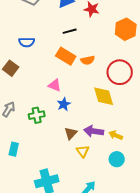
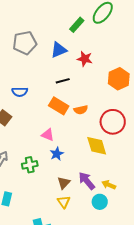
purple arrow: (94, 131) -> (87, 181), turned 42
yellow triangle: (83, 151) -> (64, 202), moved
cyan circle: (117, 159) -> (100, 202), moved

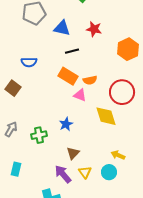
blue triangle: (59, 50) -> (62, 28), moved, turned 36
pink triangle: (48, 135) -> (80, 95), moved
purple arrow: (87, 181) -> (63, 174), moved
yellow triangle: (64, 202) -> (85, 172), moved

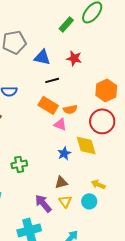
orange hexagon: (128, 49) -> (106, 90), moved
blue star: (66, 124) -> (64, 153), moved
brown triangle: (73, 153) -> (61, 182), moved, turned 32

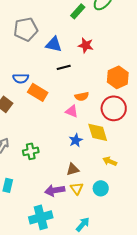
orange rectangle: (48, 105) -> (38, 92), moved
yellow arrow: (98, 184) -> (110, 161), moved
purple arrow: (43, 203) -> (55, 190), turned -60

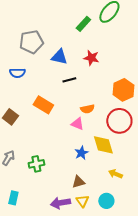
blue semicircle: (21, 78) -> (17, 73), moved

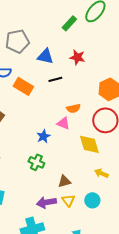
orange rectangle: (43, 105) -> (23, 86), moved
blue star: (81, 153) -> (43, 136), moved
green cross: (36, 164) -> (36, 162), moved, turned 35

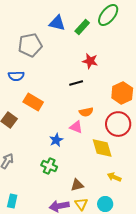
blue triangle: (45, 56) -> (57, 23), moved
black line: (55, 79) -> (76, 83), moved
orange rectangle: (23, 86) -> (33, 102), moved

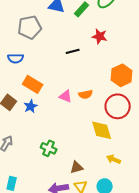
red star: (90, 61) -> (100, 36), moved
black line: (76, 83) -> (73, 51), moved
pink triangle: (76, 127) -> (66, 96), moved
blue star: (56, 140) -> (31, 106), moved

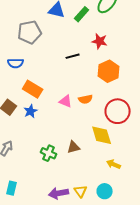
orange hexagon: (122, 75) -> (109, 71), moved
brown triangle: (77, 167) -> (74, 147), moved

